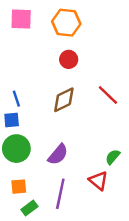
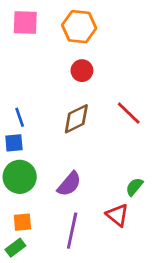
green rectangle: (29, 208) -> (15, 248), moved

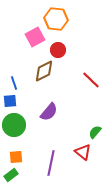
pink square: (25, 22) -> (35, 37), moved, turned -30
brown diamond: (76, 119) -> (44, 71), moved
purple semicircle: (69, 184) -> (49, 112), moved

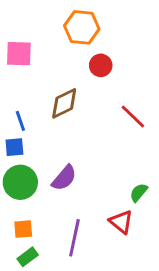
pink square: (35, 37) -> (19, 54), moved, turned 30
red circle: (58, 50) -> (101, 65), moved
purple semicircle: (49, 112) -> (64, 178), moved
green rectangle: (11, 175) -> (28, 257), moved

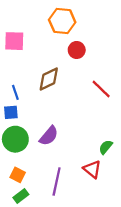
orange square: (23, 229) -> (18, 175), turned 32

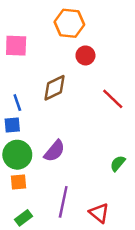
red triangle: (92, 169) -> (99, 213), moved
orange square: (18, 175) -> (19, 182), moved, turned -32

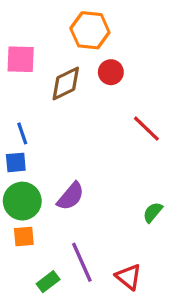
brown diamond: (54, 88) -> (66, 83), moved
purple line: (63, 202) -> (82, 262), turned -36
green rectangle: (23, 218) -> (48, 282), moved

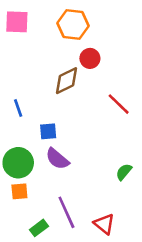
pink square: (21, 59) -> (17, 22), moved
brown diamond: (66, 83) -> (66, 81), moved
blue square: (16, 162) -> (48, 131), moved
purple semicircle: (71, 196) -> (57, 159), turned 90

